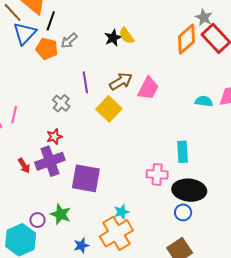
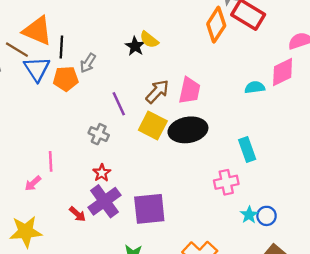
black ellipse: (189, 190) -> (188, 130), moved
cyan star: (122, 212) -> (249, 215), moved

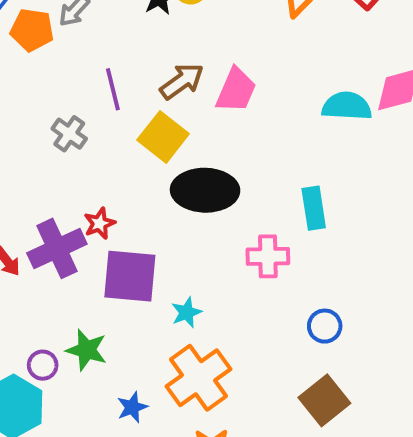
cyan semicircle: (255, 87) -> (347, 106), size x1.4
black ellipse: (188, 130) -> (205, 190), moved
red star: (102, 173) -> (99, 223), moved
cyan star: (249, 215) -> (186, 312), moved

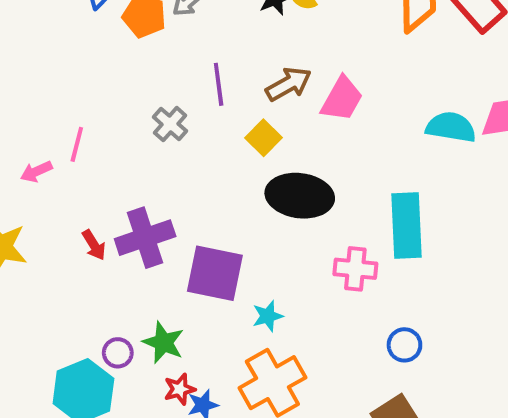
yellow square: (163, 137) -> (264, 138), size x0.7
cyan rectangle: (314, 208) -> (407, 226), size x1.5
red star: (99, 223) -> (180, 389), moved

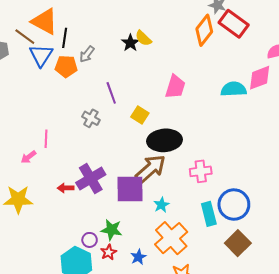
brown arrow: (288, 84) -> (151, 169), moved, size x1.4
cyan rectangle: (407, 226) -> (209, 214), moved, size x0.7
red arrow: (94, 245) -> (66, 188), turned 133
blue circle: (404, 345) -> (234, 205), size x1.8
red star: (180, 389) -> (109, 252), moved

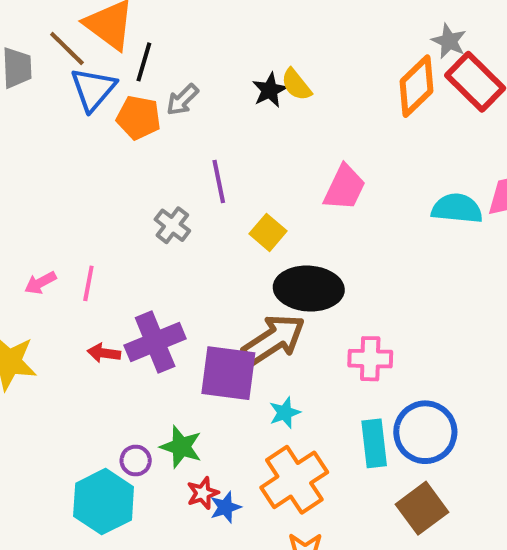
pink line: (46, 139) -> (88, 283), moved
red star: (109, 252) -> (203, 493), moved

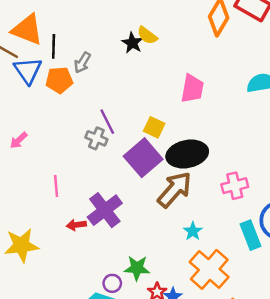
purple line: (219, 182) -> (107, 122), moved
pink arrow: (40, 283) -> (19, 140), moved
purple square: (228, 373) -> (143, 158), moved, turned -33

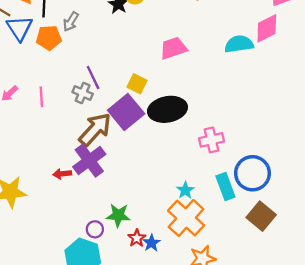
pink trapezoid: (192, 89) -> (173, 48), turned -120
pink line: (56, 186) -> (41, 97), moved
brown arrow: (175, 190) -> (95, 129), moved
cyan star: (193, 231) -> (185, 190), moved

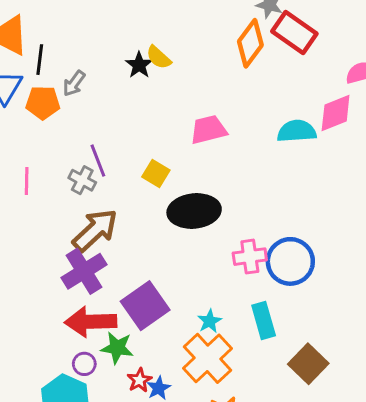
purple square: (126, 112) -> (145, 306), moved
blue circle: (252, 173) -> (290, 261), moved
red arrow: (62, 174) -> (91, 322), moved, size x2.0

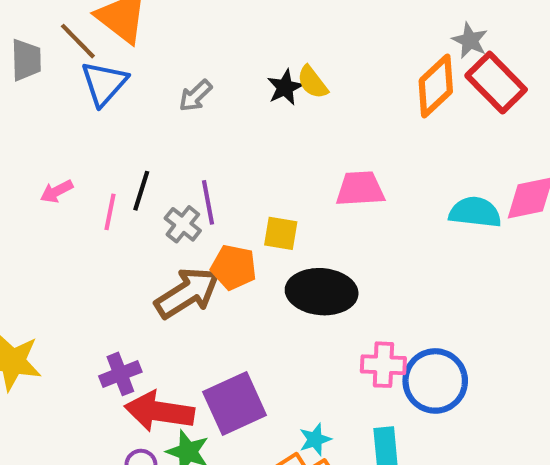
black line: (40, 60) -> (141, 191), moved
orange pentagon: (43, 103) -> (234, 267), moved
yellow square: (156, 173) -> (281, 233), turned -32
purple cross: (84, 271) -> (120, 374), moved, size x0.7

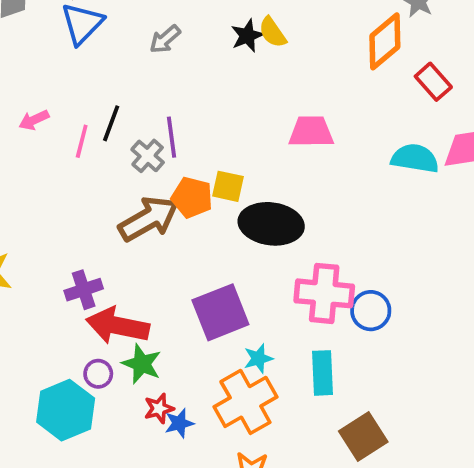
red rectangle: (496, 83) -> (433, 82), moved, size x0.7
yellow square: (281, 233) -> (228, 186), moved
pink cross: (383, 365) -> (324, 293), size x1.4
blue circle: (435, 381) -> (371, 311), size x0.7
purple square: (235, 403) -> (220, 312), moved

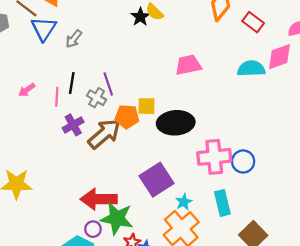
gray arrow: (165, 39) -> (74, 39), moved
purple cross: (84, 290) -> (73, 125), moved
green star: (142, 364) -> (117, 218), size x1.4

